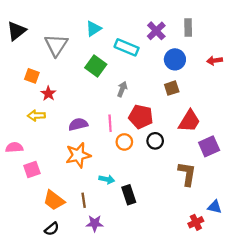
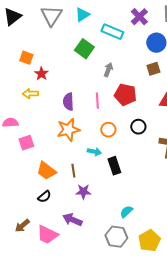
gray triangle: (56, 45) -> (51, 16), moved
purple semicircle: (78, 124) -> (68, 102), turned -78
black circle: (155, 141) -> (138, 127), moved
orange circle: (124, 142) -> (108, 130), moved

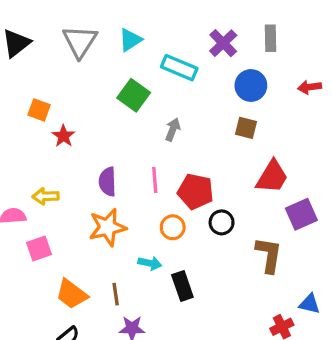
brown square: (153, 69) -> (246, 128), turned 32
yellow arrow: (30, 94) -> (46, 196), moved
red pentagon: (125, 95) -> (195, 191), moved

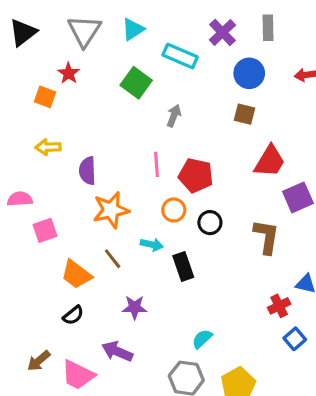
red star: (63, 136) -> (69, 73), moved
purple semicircle: (107, 182) -> (87, 171), moved
yellow arrow: (46, 196) -> (48, 147), moved
black circle: (222, 222) -> (210, 223), moved
brown line: (116, 294) -> (113, 259), moved, turned -30

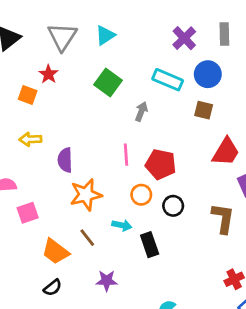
cyan rectangle: (180, 56) -> (168, 80), moved

